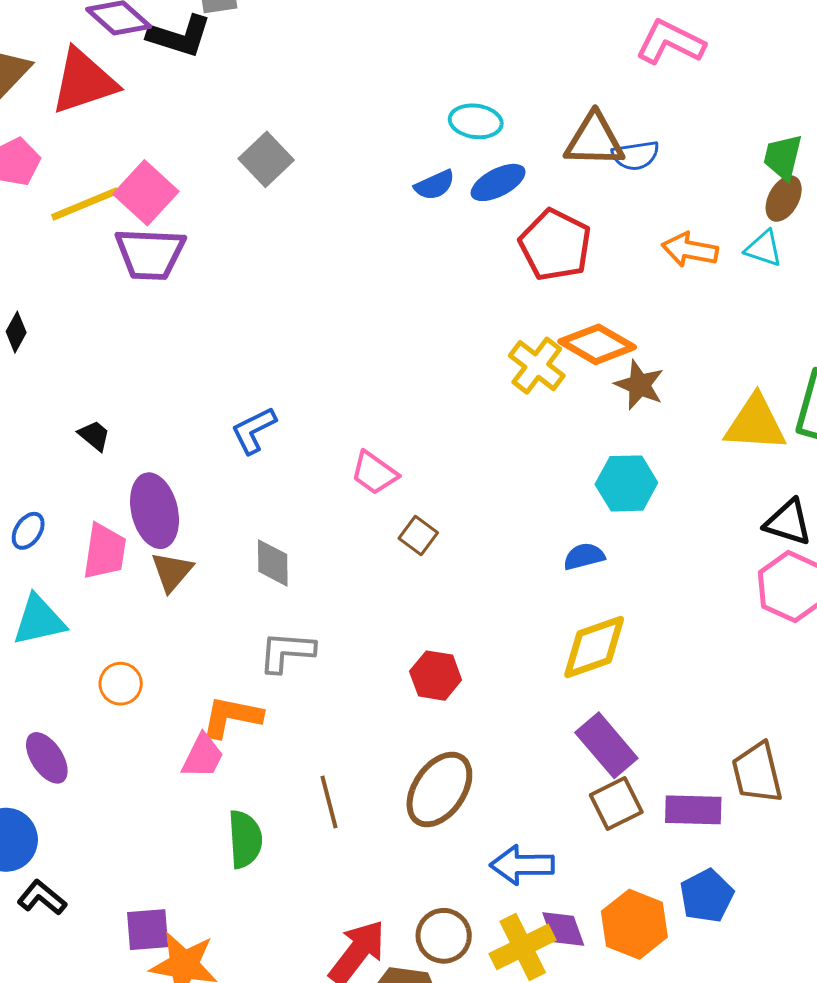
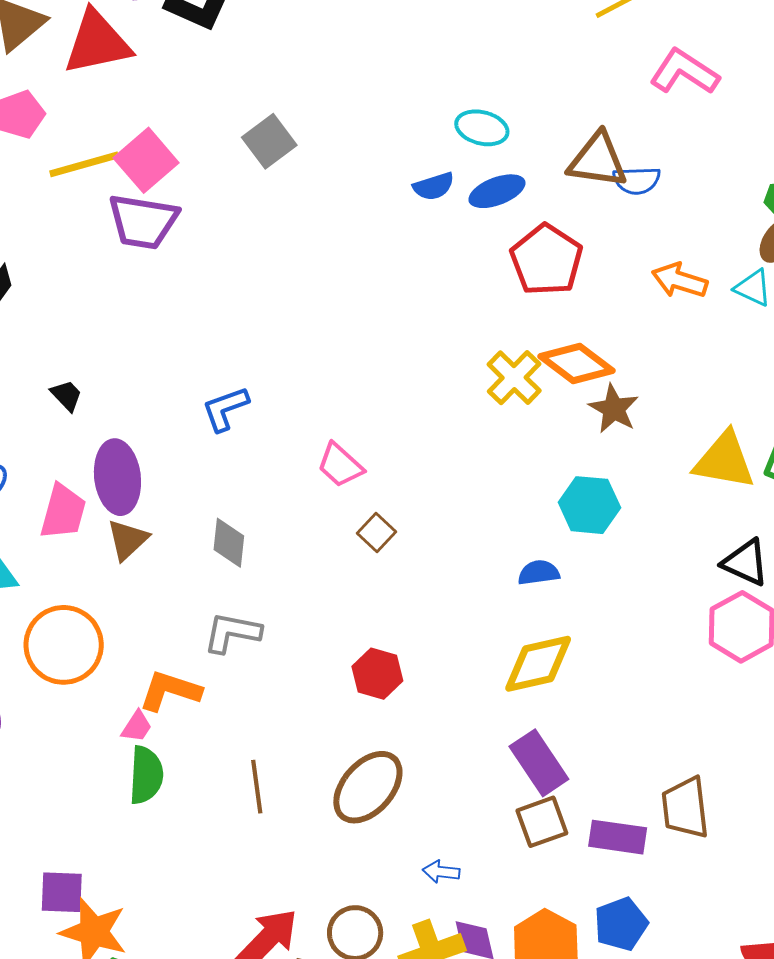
orange circle: (121, 684) -> (64, 645), size x1.8
pink trapezoid: (203, 756) -> (137, 726), size x0.7
green semicircle: (245, 839) -> (146, 775), moved
blue arrow: (522, 865) -> (441, 872), size x0.6

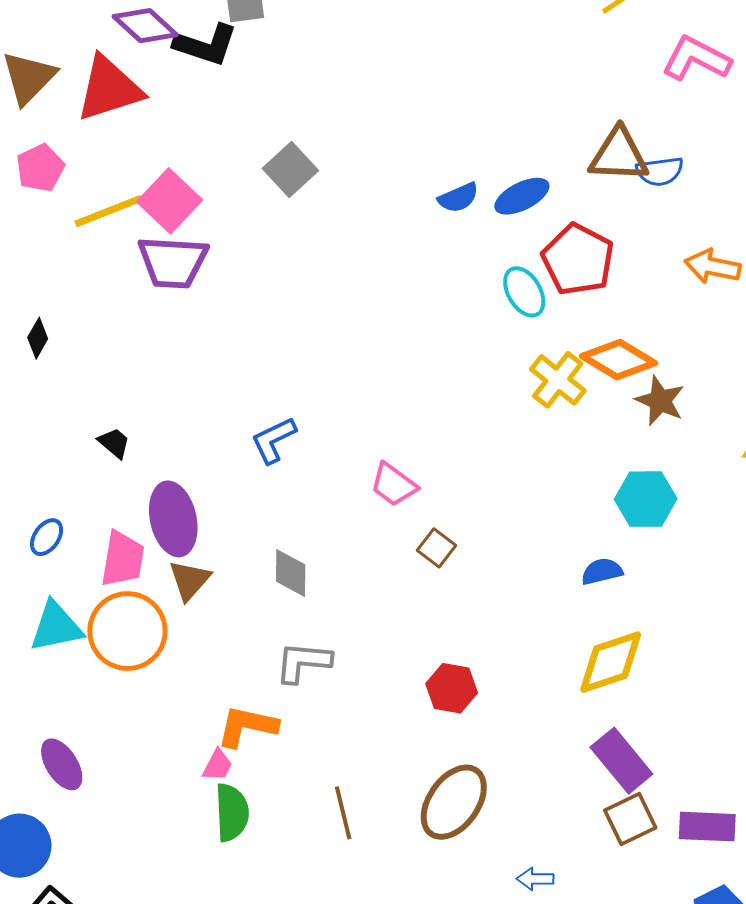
cyan ellipse: (482, 128) -> (524, 292), moved, turned 51
orange circle: (64, 645) -> (127, 631), moved

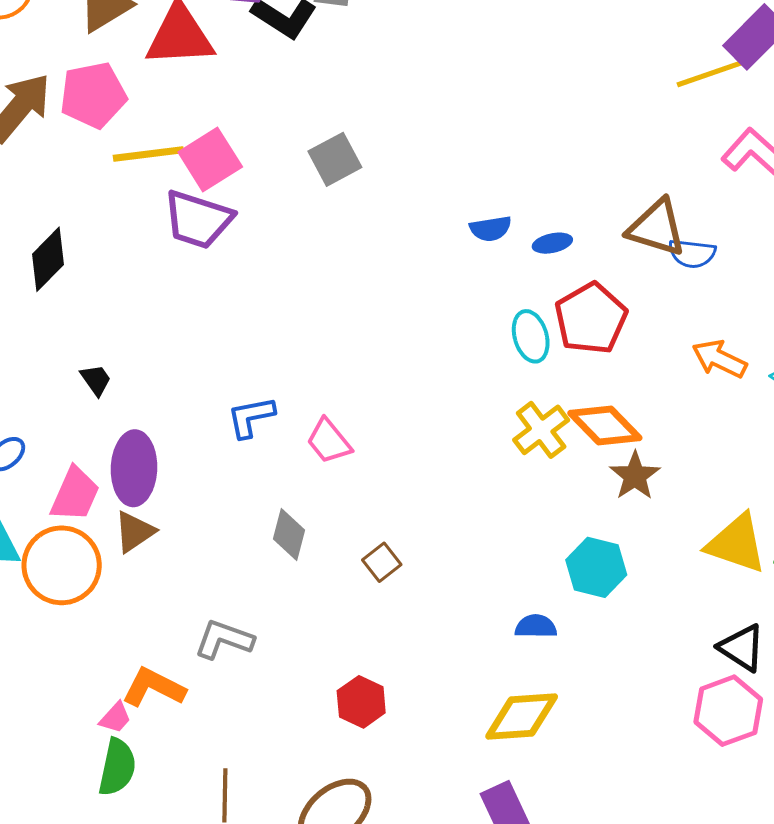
pink pentagon: (40, 168) -> (93, 95), size x1.4
blue ellipse: (522, 196) -> (552, 243), size x0.7
black diamond: (38, 338) -> (48, 259), size x1.6
pink trapezoid: (394, 485) -> (329, 441), moved
gray diamond: (291, 573) -> (289, 535), moved

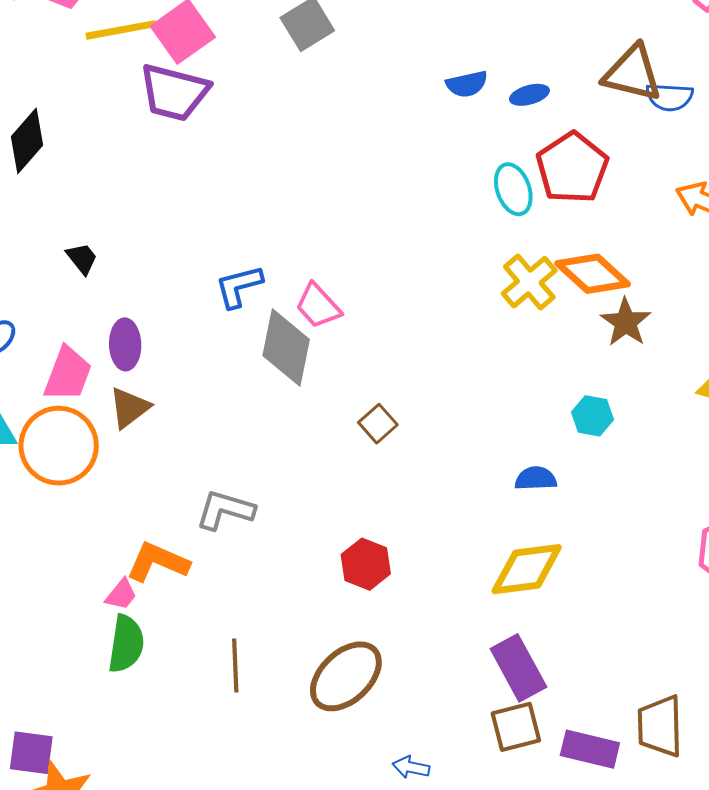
purple ellipse: (134, 468) -> (125, 344), size x0.7
gray diamond: (289, 535) -> (286, 347), moved, size x1.5
cyan hexagon: (596, 567) -> (592, 416), size x0.7

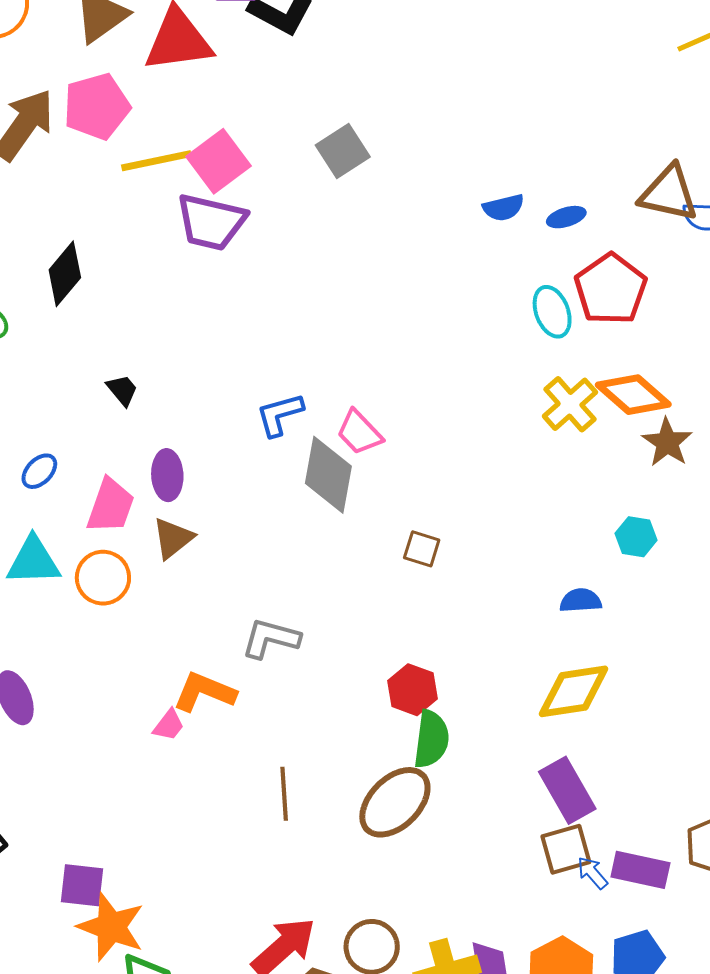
brown square: (378, 424) -> (422, 549), turned -30
orange circle: (59, 446) -> (103, 578), size x0.7
green semicircle: (126, 644) -> (431, 739), moved
blue arrow: (411, 767) -> (592, 873), moved, turned 39

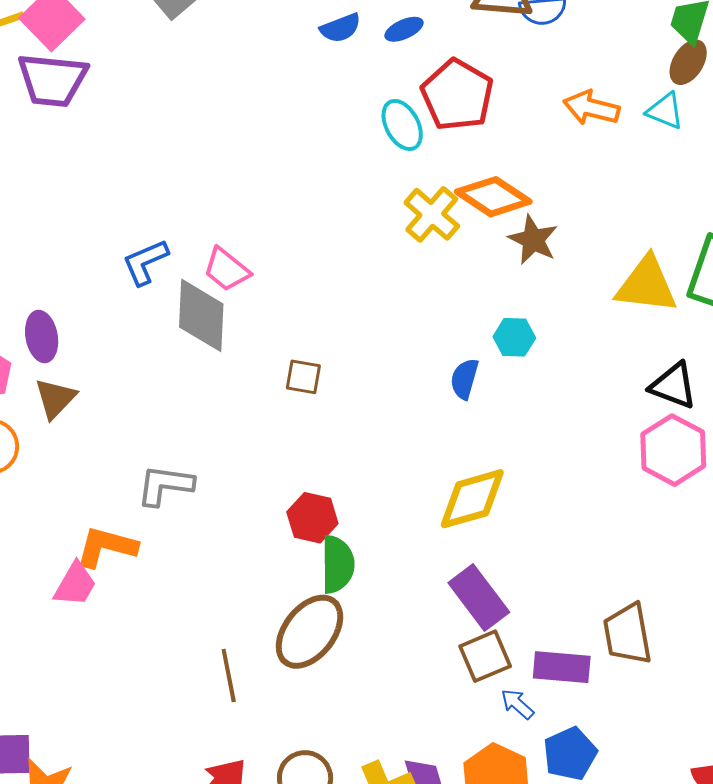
blue semicircle: (581, 600) -> (464, 379), moved, turned -63
pink trapezoid: (169, 725) -> (75, 584), size x1.4
brown line: (284, 794) -> (229, 676), moved
blue arrow: (592, 873) -> (517, 704), moved

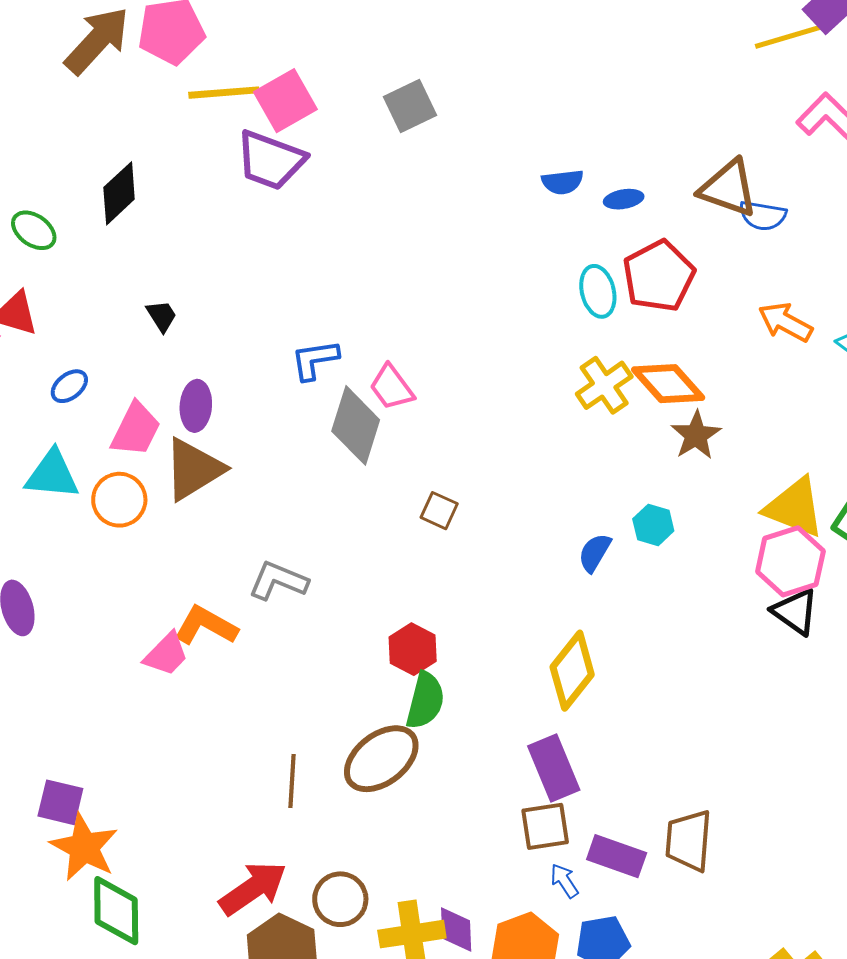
brown triangle: (55, 398) -> (194, 469), size x1.5
pink hexagon: (673, 450) -> (790, 561), moved
yellow diamond: (472, 499) -> (572, 671), turned -50

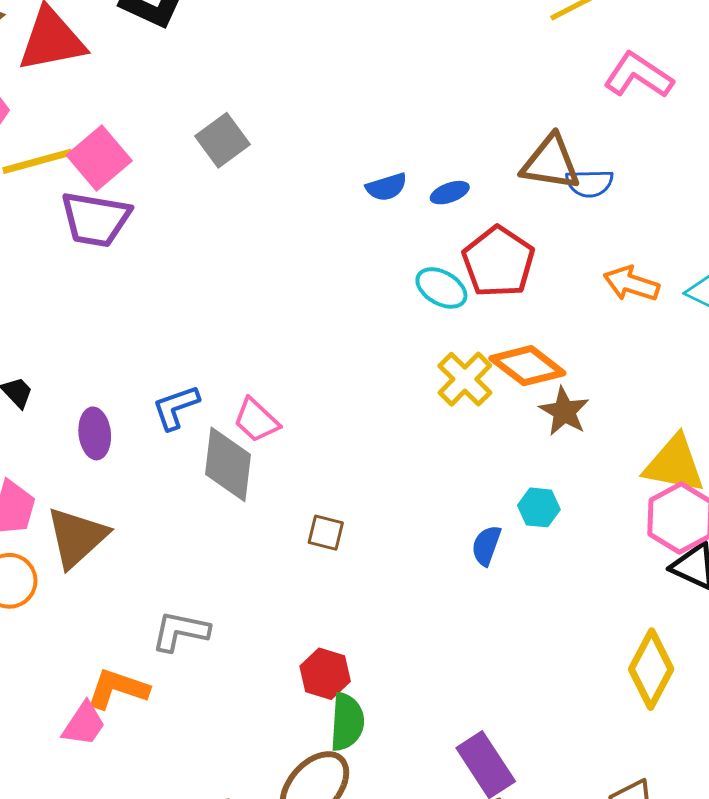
cyan ellipse: (598, 291) -> (441, 288), turned -36
purple ellipse: (196, 406) -> (95, 433), moved
yellow diamond: (572, 671) -> (651, 669), moved

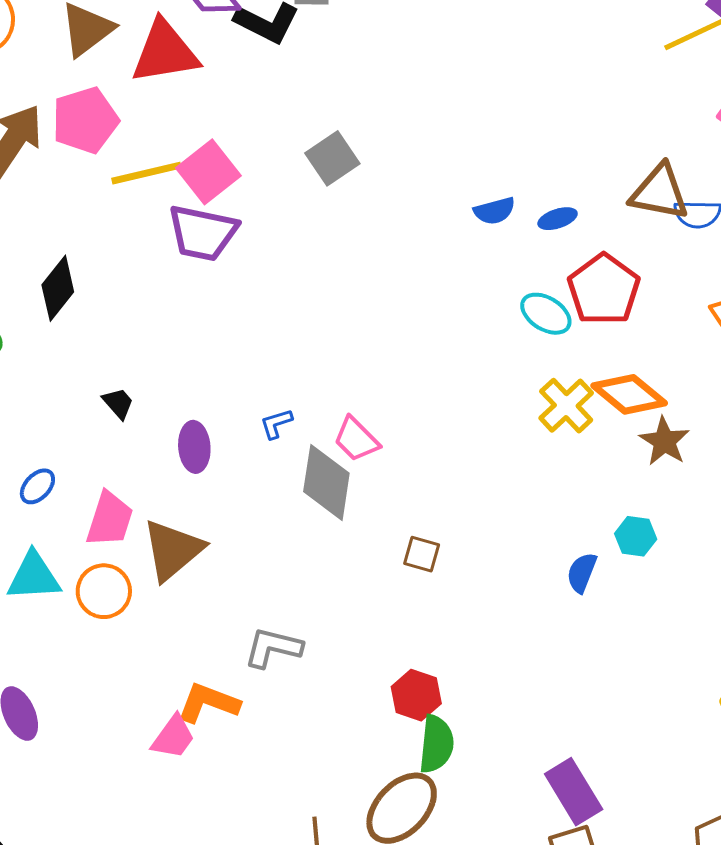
blue L-shape: (176, 407) -> (276, 424), size x0.7

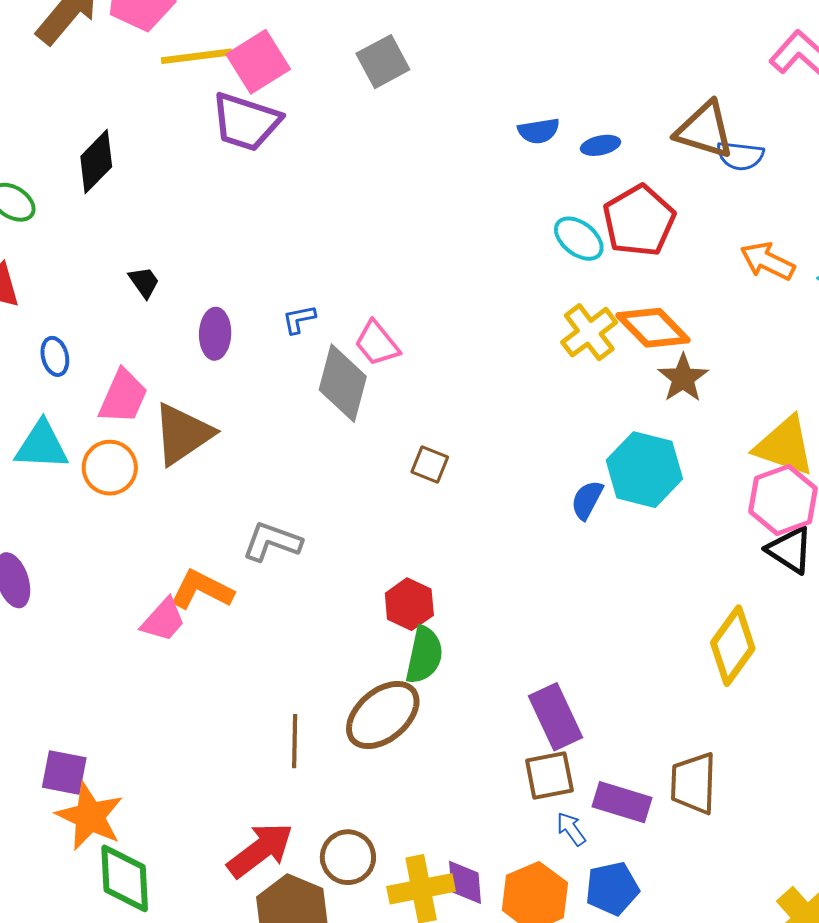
blue ellipse: (37, 486) -> (55, 356), turned -63
cyan hexagon: (636, 536) -> (644, 470), size x1.8

